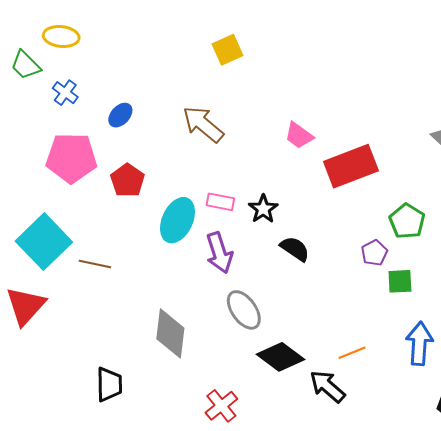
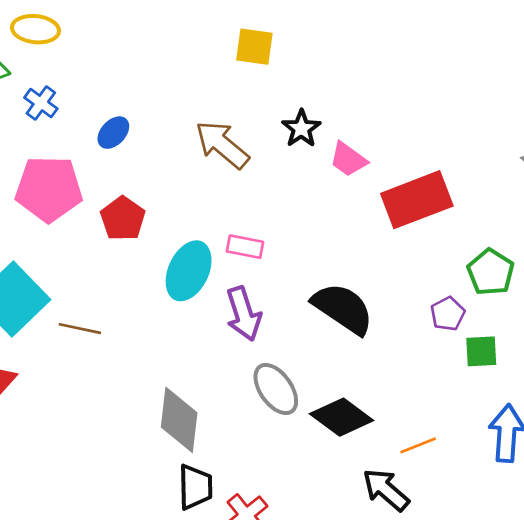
yellow square: (227, 50) -> (254, 47), turned 32
black star: (263, 209) -> (301, 129), moved
black semicircle: (295, 249) -> (343, 308), size x1.6
black diamond: (281, 357) -> (342, 417), moved
black trapezoid: (109, 384) -> (195, 487), moved

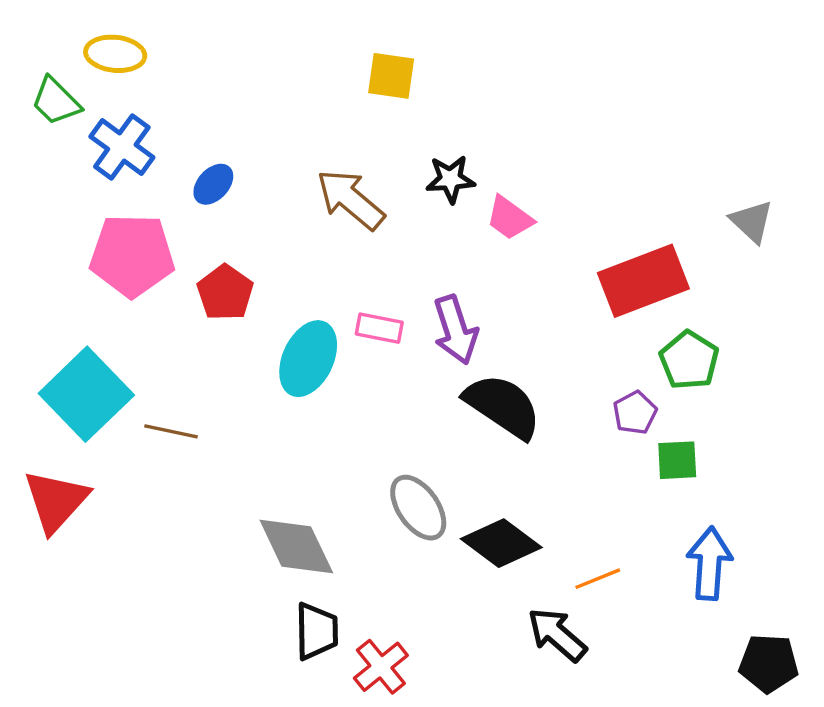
blue cross: (41, 103) -> (122, 147), size x1.5
black star: (301, 129) -> (450, 179), turned 30
red rectangle: (417, 200) -> (643, 281), moved
purple arrow: (244, 314) -> (455, 330), moved
gray diamond: (179, 420) -> (296, 547), turned -32

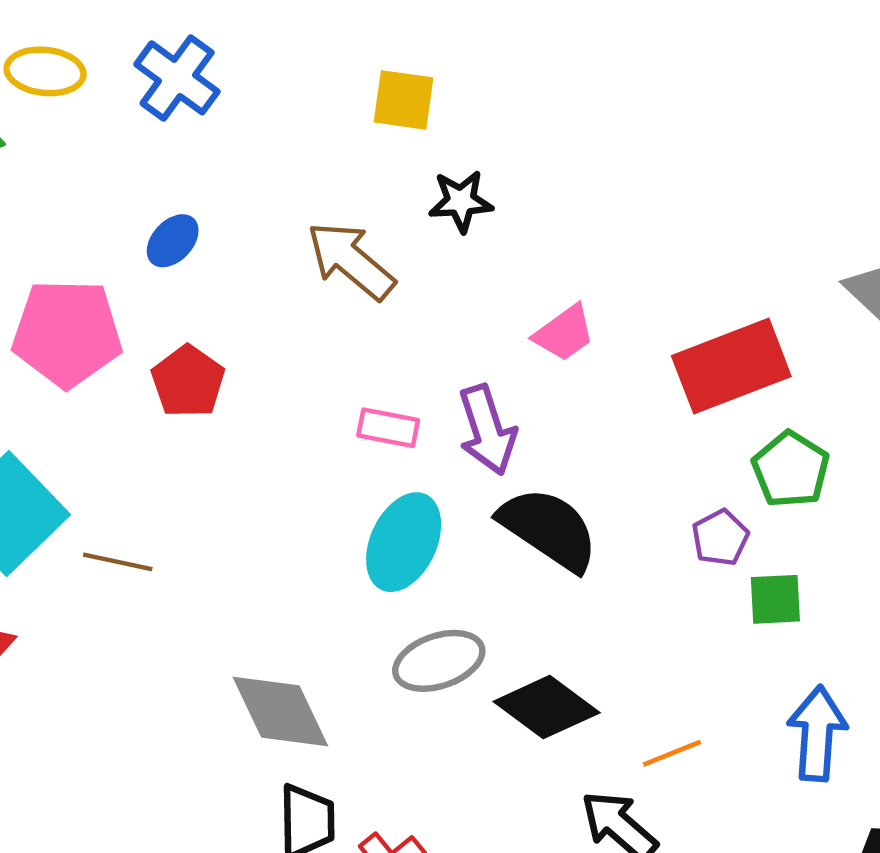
blue cross: (122, 147) -> (177, 78), moved
black star: (450, 179) -> (461, 201), moved
pink trapezoid: (510, 218) -> (564, 333), moved, turned -72
cyan ellipse: (308, 359) -> (404, 542), moved
gray ellipse: (418, 508) -> (439, 661), turned -74

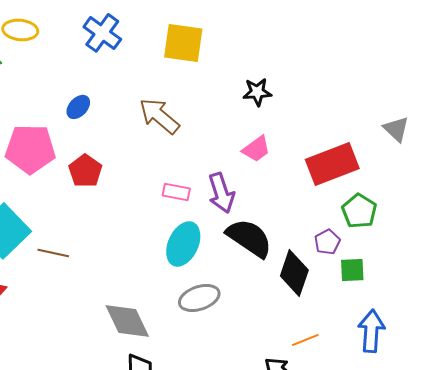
blue cross: (177, 78) -> (102, 33), moved
yellow square: (404, 100) -> (183, 43), size x1.4
black star: (461, 201) -> (257, 92), moved
black diamond: (547, 707) -> (294, 273), moved, turned 72

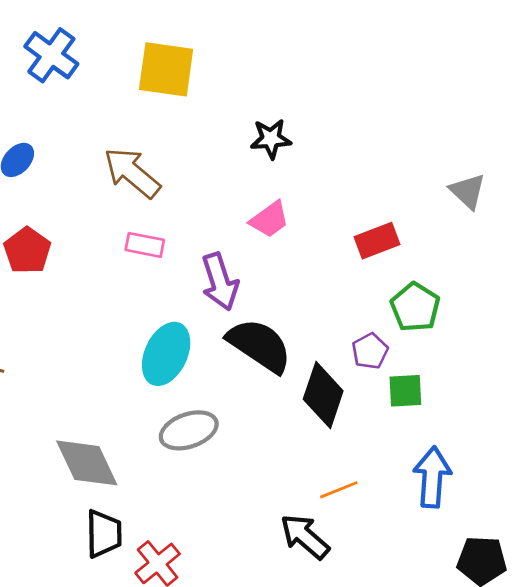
red rectangle: (332, 164) -> (377, 241), size x0.6
pink rectangle: (176, 192) -> (145, 245), moved

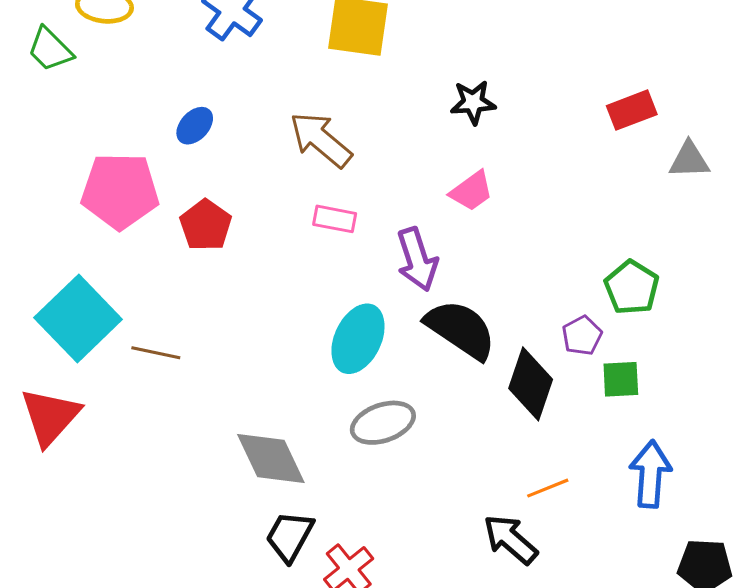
gray triangle: (468, 191) -> (689, 160), turned -45
red rectangle: (377, 241) -> (632, 110), moved
black trapezoid: (104, 534) -> (290, 536), turned -150

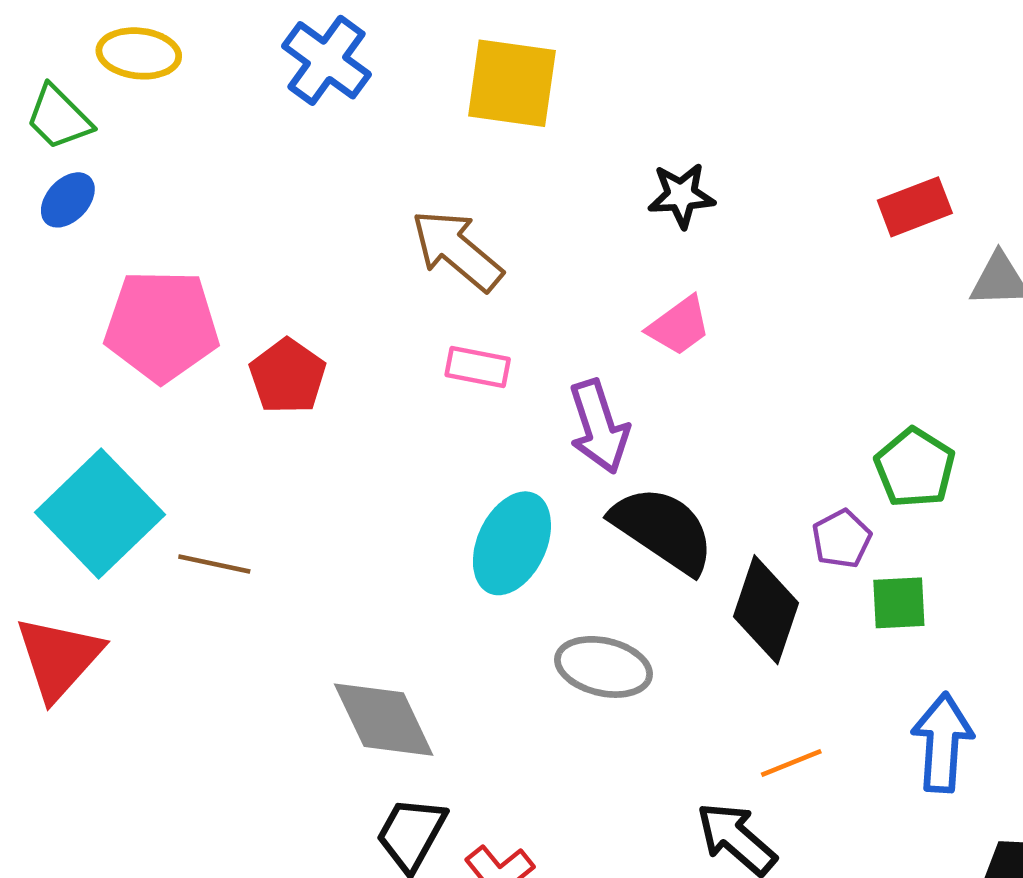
blue ellipse: (195, 126) -> (68, 200), moved
gray ellipse: (383, 423) -> (604, 667), moved, turned 32

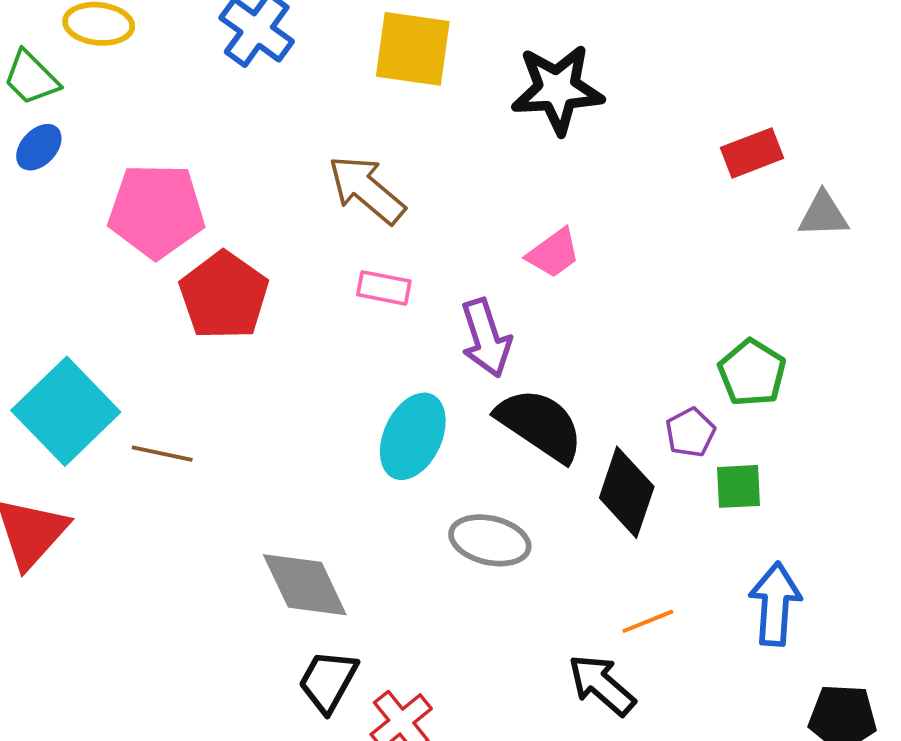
black star: (681, 195) -> (557, 89), moved, size x1.6
pink pentagon: (162, 326) -> (156, 211), moved
red pentagon: (288, 376) -> (224, 296), size x1.4

